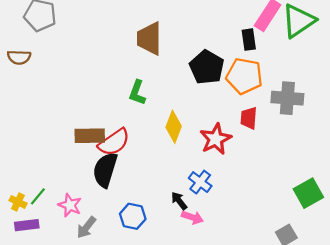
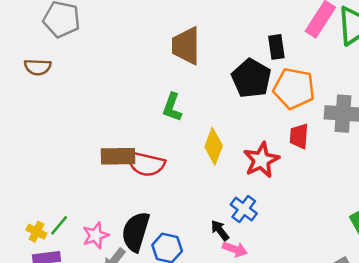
black rectangle: (249, 40) -> (276, 47), moved
red semicircle: (114, 142) -> (146, 164), turned 48
black semicircle: (105, 170) -> (136, 232), moved
pink star: (70, 205) -> (95, 235), turned 30

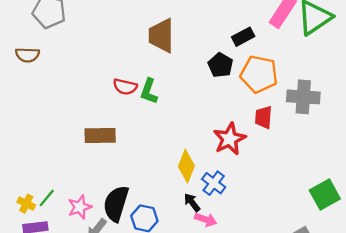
black rectangle: (276, 47) -> (243, 37), turned 70
black pentagon: (251, 78) -> (220, 65), size x0.7
yellow diamond: (214, 146) -> (186, 166), moved
red semicircle: (146, 164) -> (125, 87), moved, size x0.7

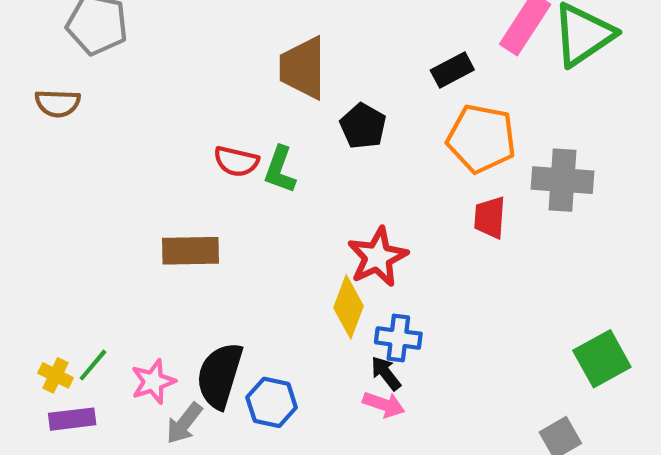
black pentagon: (220, 65) -> (363, 126), moved
red star: (230, 139) -> (378, 257), moved
blue cross: (214, 183) -> (398, 338), turned -30
black arrow: (192, 202) -> (386, 373), moved

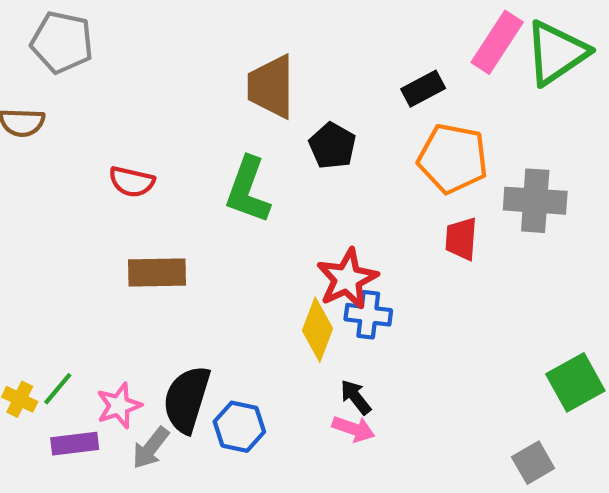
red semicircle: (236, 161) -> (132, 182), moved
green L-shape: (280, 170) -> (248, 190), size x1.4
blue cross: (398, 338) -> (368, 315), moved
purple rectangle: (72, 419) -> (75, 444), moved

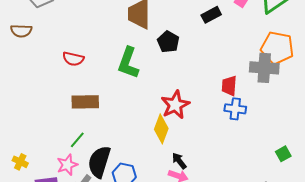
orange pentagon: (453, 158) -> (277, 48), moved
blue cross: (368, 315) -> (235, 109), moved
green square: (575, 382) -> (283, 154), size x0.6
green line: (58, 389) -> (77, 140), moved

